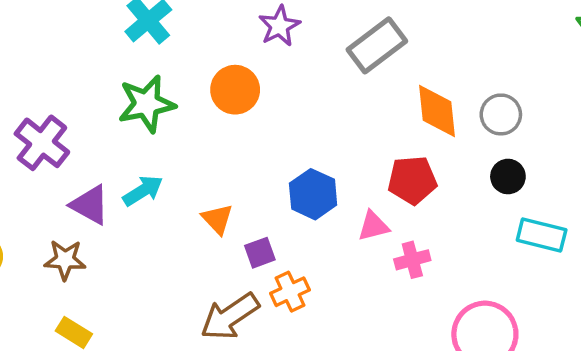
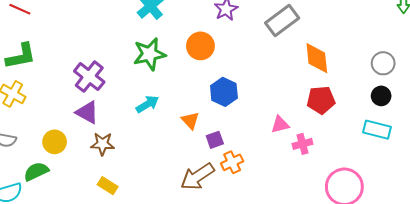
gray circle: (501, 114) -> (383, 63), moved
black circle: (508, 177) -> (381, 96), moved
red pentagon: (412, 180) -> (321, 100), moved
blue hexagon: (313, 194) -> (224, 92), moved
purple triangle: (90, 205) -> (87, 112), moved

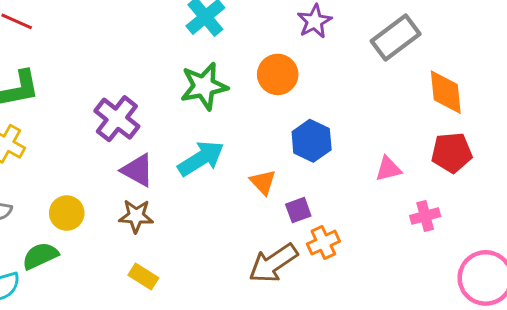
cyan arrow: (147, 104) -> (201, 158), size x1.4
purple triangle: (87, 112) -> (138, 170), moved
pink triangle: (280, 125) -> (388, 169), moved

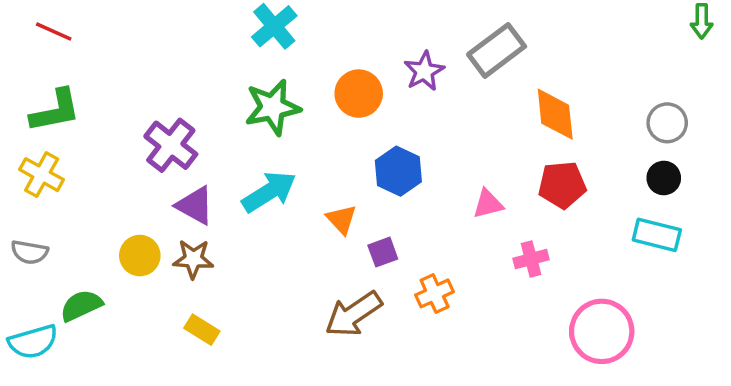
purple star: (315, 21) -> (424, 71), moved
yellow circle: (67, 213) -> (140, 256), moved
orange cross: (323, 243) -> (435, 293), moved

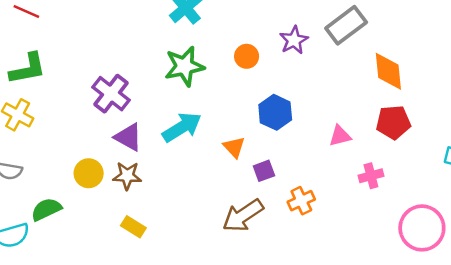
orange circle: (359, 94) -> (247, 56), size x0.7

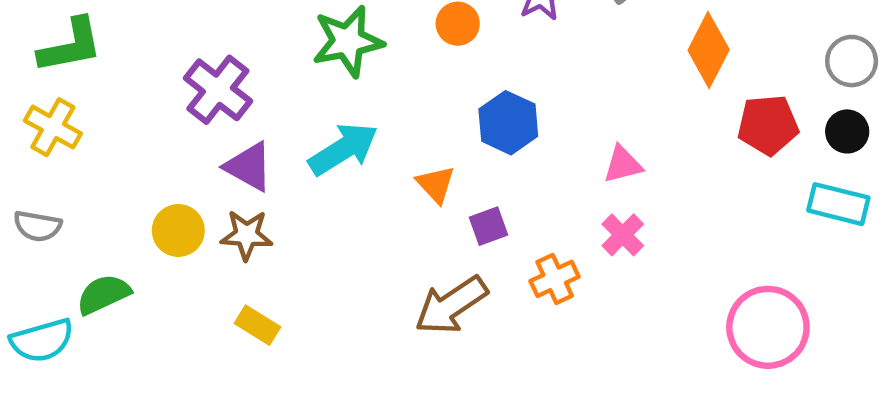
orange diamond: (388, 71) -> (709, 50), turned 33
red pentagon: (393, 122) -> (768, 125), moved
pink cross: (371, 176) -> (623, 235), moved, turned -30

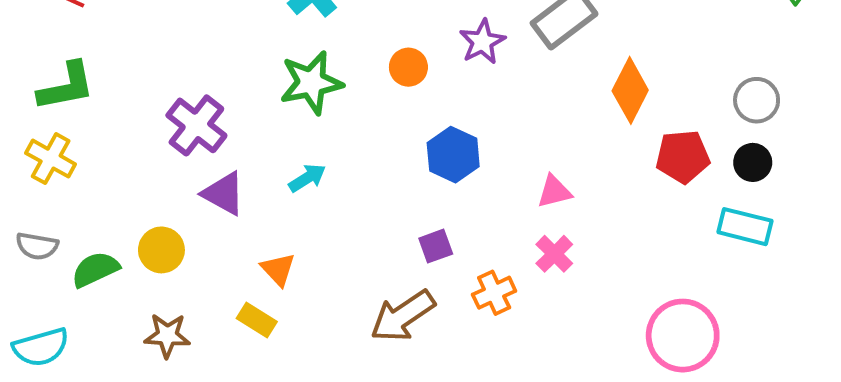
cyan arrow: (343, 149) -> (307, 178), size x0.6
orange triangle: (436, 184) -> (278, 269), moved
brown star: (246, 235) -> (167, 336), moved
green semicircle: (103, 294) -> (95, 269), moved
yellow rectangle: (257, 325) -> (257, 320), moved

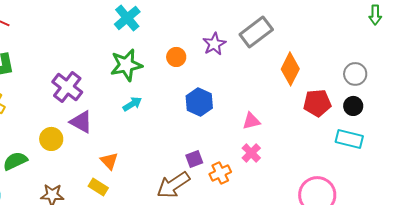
cyan arrow: (307, 178) -> (132, 104), moved
purple square: (436, 246) -> (194, 159), moved
yellow circle: (161, 250) -> (51, 139), moved

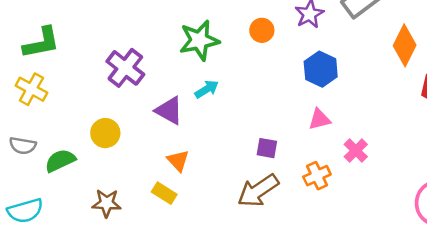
blue hexagon: (199, 102) -> (321, 69), moved
pink triangle: (251, 121) -> (319, 119), moved
purple triangle: (81, 122) -> (169, 110), moved
purple square: (194, 159) -> (267, 148), moved, turned 30

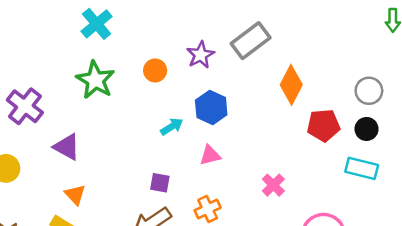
green star: (199, 40) -> (95, 80), turned -30
cyan arrow: (207, 89) -> (172, 127), moved
pink cross: (356, 151) -> (273, 185), moved

